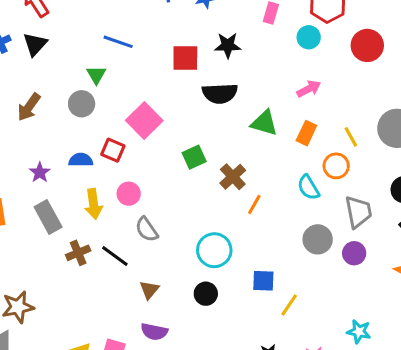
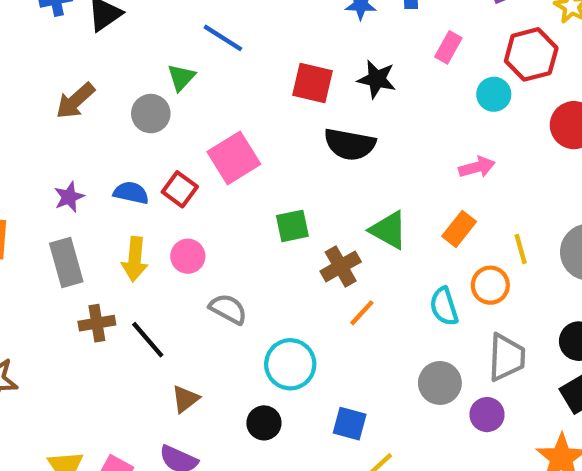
green triangle: (264, 123) -> (389, 230), moved
gray semicircle: (147, 229) -> (228, 309), moved, turned 140

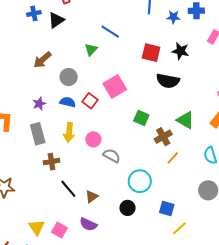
gray circle: (151, 114) -> (69, 77), moved
green square: (292, 226) -> (141, 118), turned 35
pink circle: (188, 256) -> (93, 139), moved
black line: (148, 340) -> (68, 189), moved

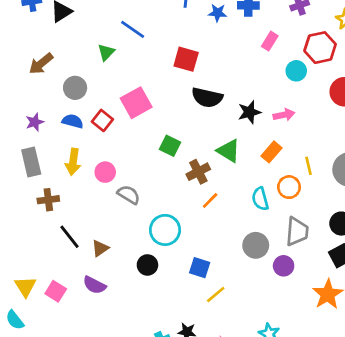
black star: (180, 51) -> (249, 112), moved, turned -30

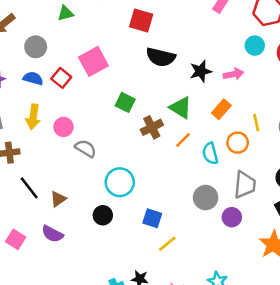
green triangle: (106, 52) -> (65, 13), turned 30
cyan circle: (296, 71) -> (255, 46), moved
orange line: (210, 200) -> (183, 140), moved

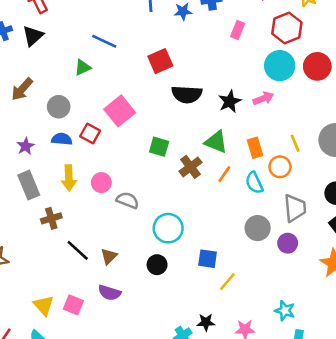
red square: (141, 21) -> (160, 61), turned -30
cyan circle: (255, 46) -> (280, 66), size x1.5
orange rectangle: (221, 109) -> (255, 148), moved, turned -48

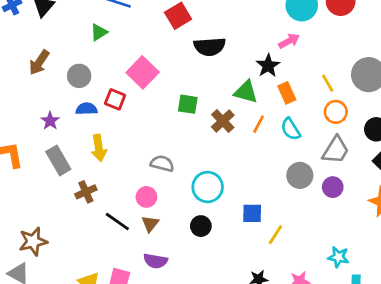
black star: (230, 101) -> (268, 66), moved
orange circle: (280, 167) -> (336, 112), moved
pink circle: (101, 183) -> (146, 197), moved
gray trapezoid: (295, 208) -> (336, 150), turned 44

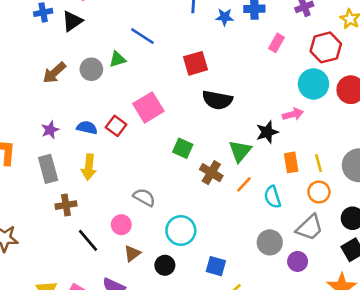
gray circle: (79, 76) -> (91, 69), moved
green triangle: (246, 92) -> (240, 151), turned 40
orange rectangle: (287, 93) -> (291, 162), moved
brown cross: (223, 121) -> (211, 173), turned -30
brown triangle: (150, 224) -> (132, 254), moved

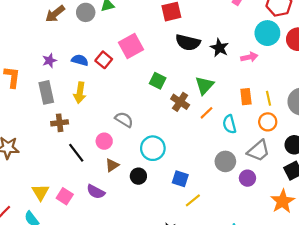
black star: (267, 132) -> (219, 48), moved, turned -30

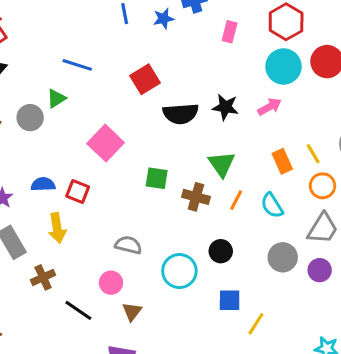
red square: (104, 60) -> (78, 191), moved
black circle: (138, 176) -> (221, 251), moved

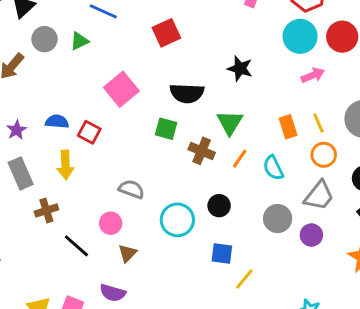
pink arrow: (270, 107) -> (313, 75), moved
black semicircle: (181, 114) -> (187, 93), moved
gray circle: (30, 118) -> (45, 39), moved

